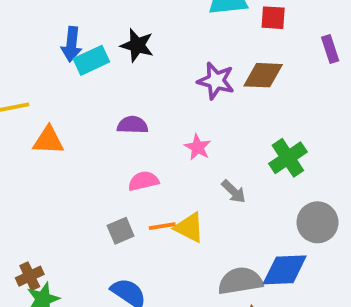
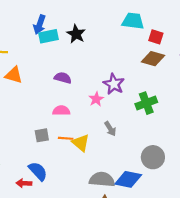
brown diamond: (263, 75) -> (153, 59), moved
purple star: (216, 81) -> (114, 84), moved
green cross: (288, 158) -> (146, 103), moved

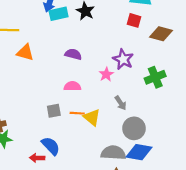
red square: (156, 37) -> (134, 20), moved
gray circle: (153, 157) -> (134, 128), moved

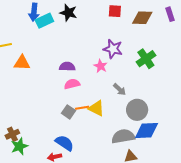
purple semicircle: (73, 54) -> (67, 67), moved
gray square: (54, 111) -> (69, 112), moved, turned -32

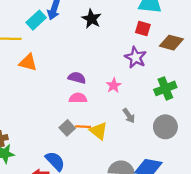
cyan rectangle: (44, 21) -> (36, 20), moved, turned -30
purple star: (113, 49) -> (136, 57), moved
gray circle: (137, 110) -> (165, 127), moved

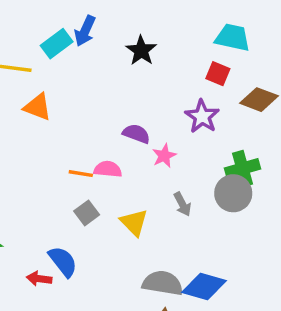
purple semicircle: (77, 78) -> (136, 134), moved
orange line: (83, 127) -> (81, 174), moved
gray circle: (165, 127) -> (233, 193), moved

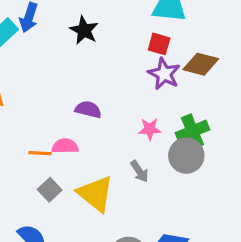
purple star: (202, 116) -> (164, 74), moved
pink star: (164, 156) -> (150, 129), moved, turned 30
yellow triangle: (134, 222) -> (96, 194), size x1.4

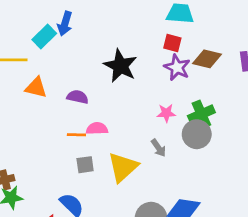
black star: (84, 30) -> (120, 66), moved, size x1.4
purple semicircle: (88, 109) -> (78, 97), moved
gray square: (50, 190) -> (85, 165), turned 36
yellow triangle: (96, 194) -> (123, 167), turned 40

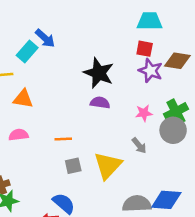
blue arrow: (65, 24) -> (45, 38), turned -60
purple semicircle: (78, 97) -> (100, 103), moved
pink semicircle: (97, 129) -> (19, 135), moved

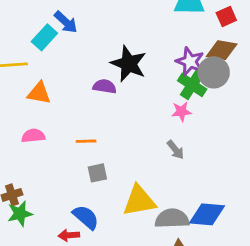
red square: (145, 49) -> (226, 16), moved, turned -35
purple semicircle: (100, 103) -> (105, 86), moved
green cross: (176, 112) -> (192, 85), moved, turned -30
gray circle: (173, 130) -> (214, 72), moved
yellow triangle: (108, 165) -> (139, 201), moved, turned 36

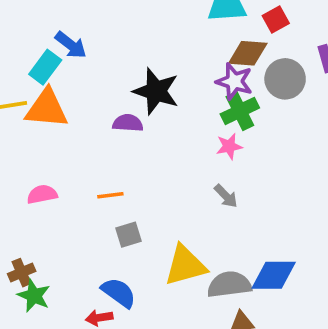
brown diamond: (222, 50) -> (248, 53), moved
gray circle: (214, 72) -> (285, 79), moved
green cross: (192, 85) -> (240, 111), turned 36
orange triangle: (39, 93) -> (47, 109), moved, size x1.4
green star: (20, 214) -> (34, 296), turned -30

